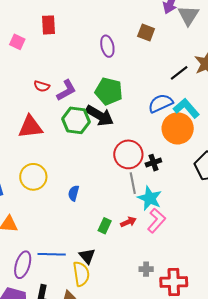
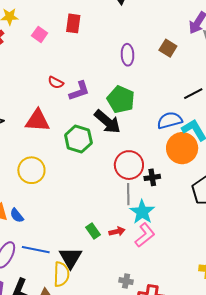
green hexagon: (76, 120) -> (78, 139), moved
blue semicircle: (74, 193) -> (17, 215), moved, turned -63
green rectangle: (105, 226) -> (93, 231), turned -70
black triangle: (87, 256) -> (70, 258), size x1.4

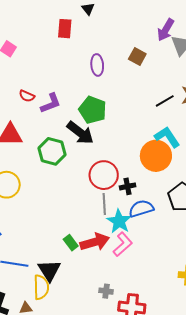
red rectangle: (73, 23) -> (65, 29), moved
blue semicircle: (170, 120) -> (141, 209), moved
red arrow: (117, 231) -> (95, 242), size x1.8

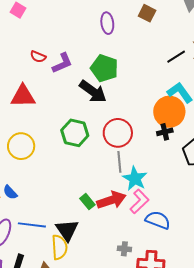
green hexagon: (52, 151) -> (75, 133), moved
black cross: (128, 186) -> (165, 132), moved
blue semicircle: (141, 209) -> (158, 220), moved, turned 40

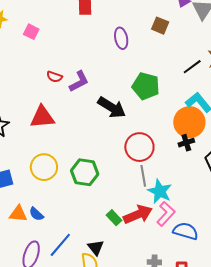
green pentagon: (104, 68) -> (146, 86), moved
green hexagon: (75, 133) -> (85, 172), moved
blue line: (32, 225) -> (60, 245), turned -52
black triangle: (67, 230) -> (96, 248), size x0.7

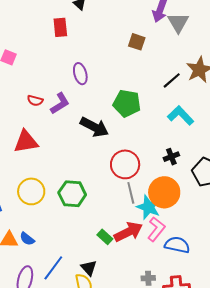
purple ellipse: (121, 38) -> (80, 74), moved
orange circle: (189, 122) -> (164, 192), moved

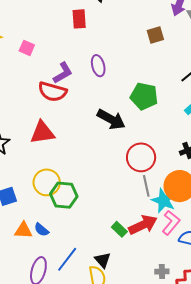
brown square: (137, 42) -> (155, 35), turned -36
red semicircle: (35, 101) -> (52, 92), size x1.8
purple L-shape: (60, 103) -> (63, 73), moved
green hexagon: (72, 194) -> (64, 195), moved

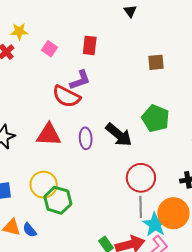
red rectangle: (79, 19) -> (90, 45), moved
brown square: (155, 35) -> (156, 62), moved
purple ellipse: (98, 66) -> (86, 138), moved

